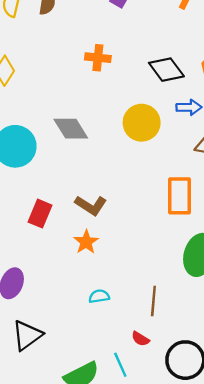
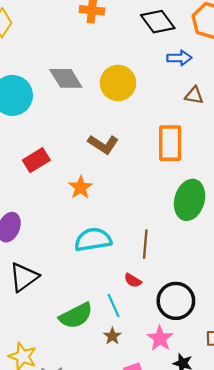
yellow circle: (142, 123) -> (118, 83), moved
brown L-shape: (91, 205) -> (103, 144), moved
red rectangle: (40, 214) -> (36, 160), turned 35
cyan semicircle: (99, 296) -> (93, 240), size x1.8

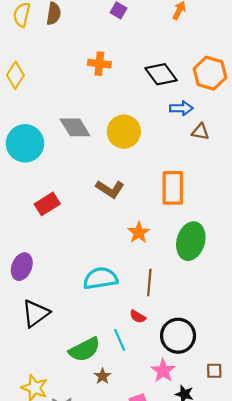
brown triangle: (194, 95) -> (200, 132), moved
orange star: (81, 187) -> (139, 233), moved
brown star: (112, 336) -> (103, 376), moved

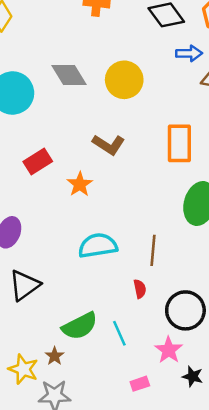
orange star: (139, 233) -> (80, 184), moved
red semicircle: (138, 317) -> (140, 289), turned -133
cyan line: (120, 340) -> (119, 333), moved
brown star: (103, 376) -> (55, 356), moved

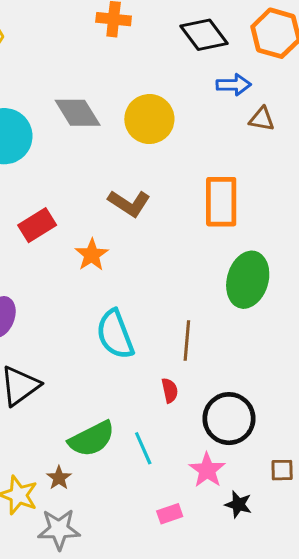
cyan semicircle: (98, 246) -> (115, 334), turned -102

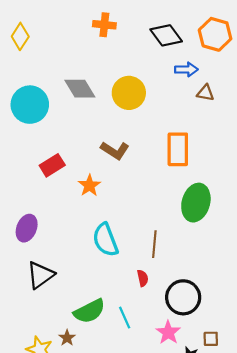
brown square: (282, 470) -> (211, 339), moved

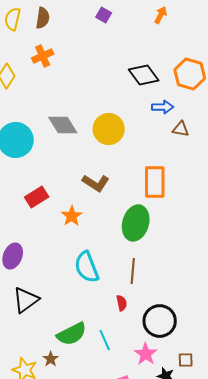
orange cross: (104, 25) -> (43, 56), moved, turned -30
green ellipse: (196, 203) -> (136, 223), moved

